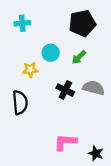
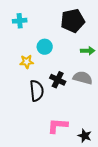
green arrow: (79, 57) -> (88, 51), moved, turned -136
black semicircle: (20, 102) -> (37, 91), moved

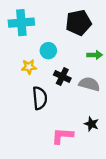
cyan cross: (20, 21) -> (21, 23), size x1.6
black cross: (58, 80) -> (62, 77), moved
black star: (85, 136) -> (91, 124), moved

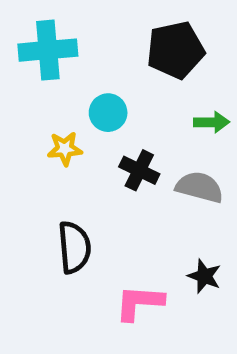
black semicircle: (40, 98) -> (74, 247), moved

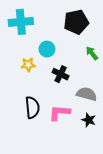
green arrow: (212, 122) -> (92, 53), turned -128
gray semicircle: (199, 187) -> (87, 94), moved
pink L-shape: (139, 303) -> (59, 113), moved

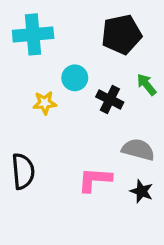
black cross: (61, 74) -> (110, 100), moved
black semicircle: (32, 108) -> (23, 171), moved

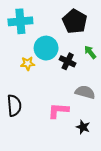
black pentagon: (121, 34) -> (75, 21), turned -30
cyan circle: (75, 78) -> (46, 48), size x1.5
black star: (141, 191) -> (83, 127), moved

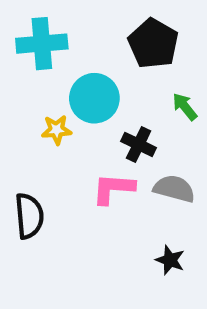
black cross: (68, 61) -> (139, 144), moved
pink L-shape: (58, 111) -> (113, 189), moved

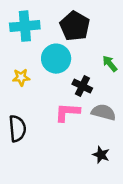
black pentagon: (153, 44) -> (75, 26), moved
yellow star: (57, 130) -> (21, 77), moved

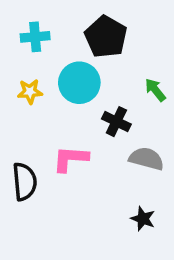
cyan cross: (25, 26) -> (35, 37), size x0.7
yellow star: (21, 77) -> (30, 92), moved
pink L-shape: (67, 112) -> (71, 159), moved

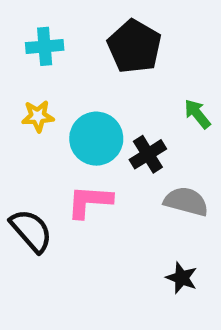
cyan circle: (79, 83) -> (96, 139), moved
black cross: (116, 122) -> (148, 154), turned 32
black semicircle: (25, 182) -> (31, 231), turned -36

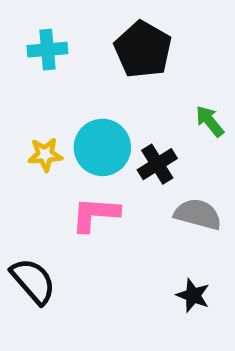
yellow star: (38, 116) -> (45, 155), moved
black semicircle: (31, 231) -> (33, 281), moved

